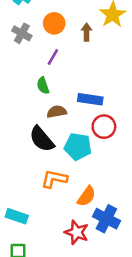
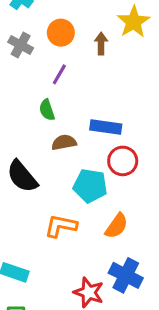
black semicircle: (42, 139) -> (22, 176), moved
orange semicircle: (87, 196) -> (117, 226), moved

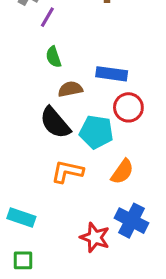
purple line: (59, 74) -> (47, 17), moved
black semicircle: (22, 176) -> (55, 123), moved

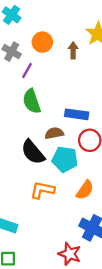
green semicircle: (54, 57) -> (32, 101), size x1.5
brown semicircle: (70, 89) -> (54, 133), moved
red star: (95, 237) -> (70, 254), moved

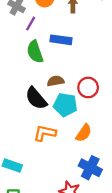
blue rectangle: (77, 114) -> (61, 40), moved

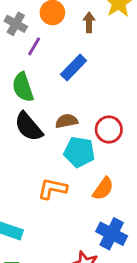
blue rectangle: (61, 40) -> (74, 67), turned -54
green semicircle: (35, 52) -> (23, 87), moved
black semicircle: (36, 98) -> (28, 127), moved

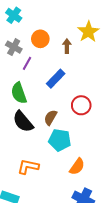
brown semicircle: (67, 121) -> (51, 118), turned -49
red circle: (109, 129) -> (81, 105), moved
orange L-shape: (52, 189) -> (28, 167), moved

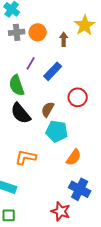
gray cross: (14, 47) -> (17, 32), moved, turned -35
purple line: (27, 63) -> (31, 63), moved

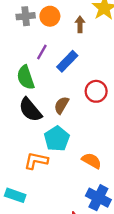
cyan pentagon: (57, 131) -> (57, 139), moved, turned 30
orange semicircle: (74, 157) -> (92, 161), turned -96

